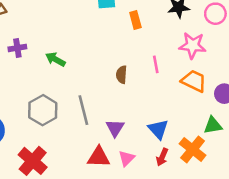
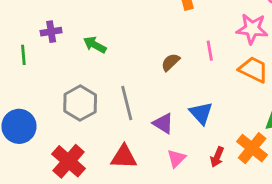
brown semicircle: (121, 75) -> (170, 62), turned 42
purple triangle: (115, 128) -> (163, 123), turned -30
blue triangle: (158, 129) -> (201, 113), moved
red triangle: (99, 157) -> (124, 157), moved

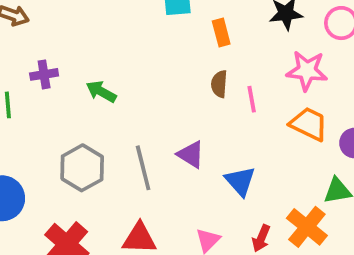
brown semicircle: (170, 62) -> (219, 84), moved, turned -42
purple triangle: (163, 123) -> (191, 154), moved

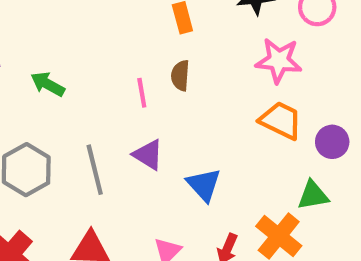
pink line: (252, 99) -> (142, 93), moved

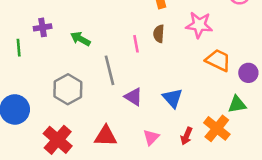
pink star: (279, 61) -> (199, 25), moved
purple triangle: (148, 155) -> (133, 97), moved
gray line: (95, 170) -> (109, 70), moved

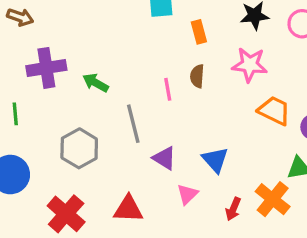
purple cross: (43, 27) -> (46, 68), size x1.6
green line: (19, 48) -> (15, 114), moved
pink triangle: (151, 137) -> (187, 194), moved

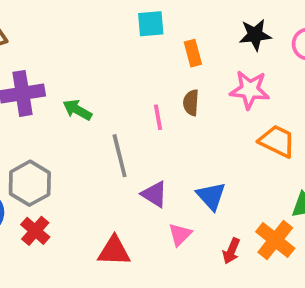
gray hexagon: (79, 148) -> (30, 183), moved
red cross: (66, 214) -> (35, 231), moved, size x0.7

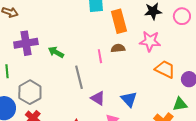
orange rectangle: (193, 53) -> (119, 21), size x1.6
brown semicircle: (191, 103) -> (118, 48), turned 80

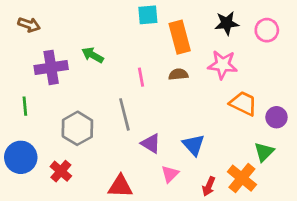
green arrow: (56, 52) -> (93, 55), moved
pink line: (100, 56) -> (141, 77), moved
gray hexagon: (30, 92) -> (77, 128), moved
green triangle: (180, 104) -> (264, 152), turned -35

